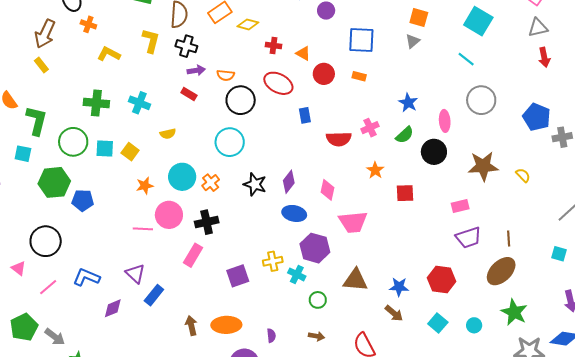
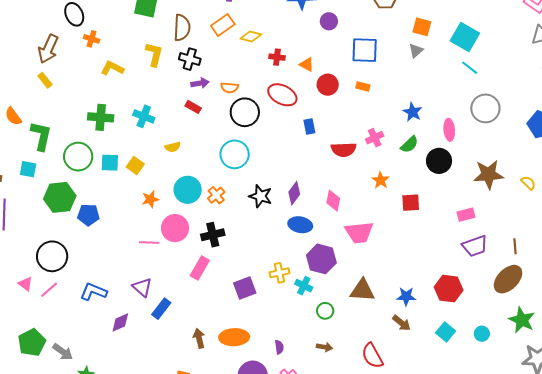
cyan square: (478, 21) -> (465, 37), moved
pink line: (48, 287) -> (49, 290), moved

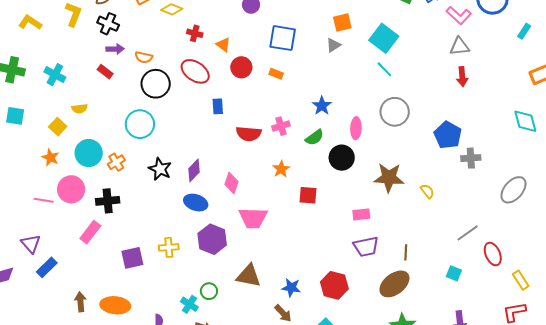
orange square: (422, 27) -> (342, 23), turned -36
yellow square: (135, 165) -> (58, 127), moved
orange star: (150, 199) -> (50, 157), turned 30
cyan cross: (304, 286) -> (189, 304), moved

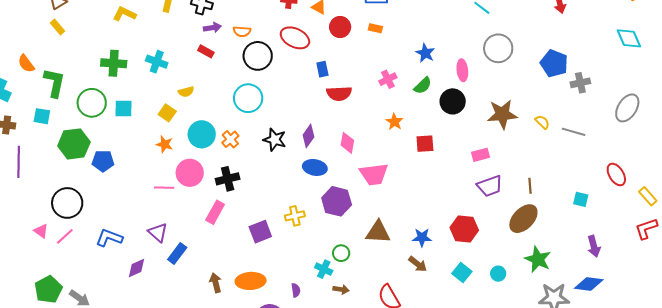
red semicircle: (249, 134) -> (339, 93), moved
gray line: (468, 233) -> (574, 132), moved, turned 60

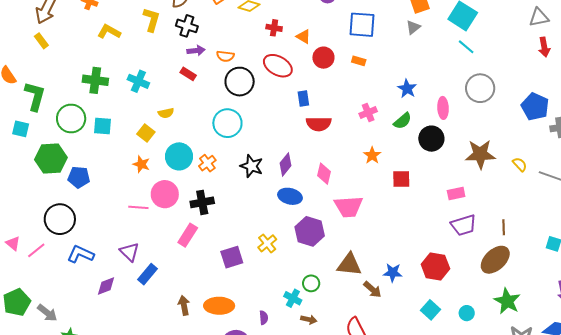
black circle: (67, 203) -> (60, 219), moved
yellow cross: (295, 216) -> (267, 243), turned -30
brown arrow: (418, 264) -> (372, 289), moved

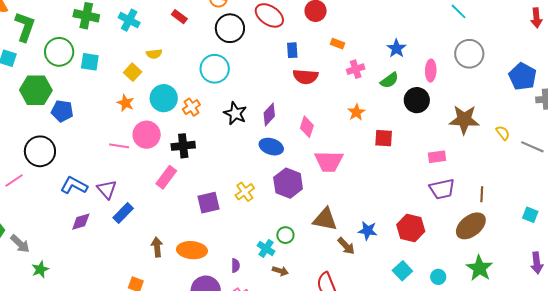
orange rectangle: (359, 61) -> (338, 44), moved
blue L-shape: (80, 254) -> (74, 185), moved

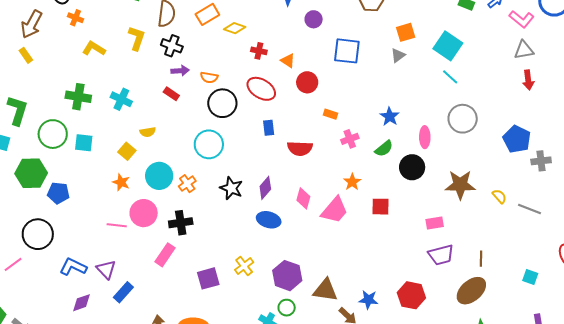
blue rectangle: (292, 50) -> (269, 128), moved
pink trapezoid: (329, 161) -> (335, 210), moved, turned -48
purple hexagon: (288, 183) -> (287, 276), moved

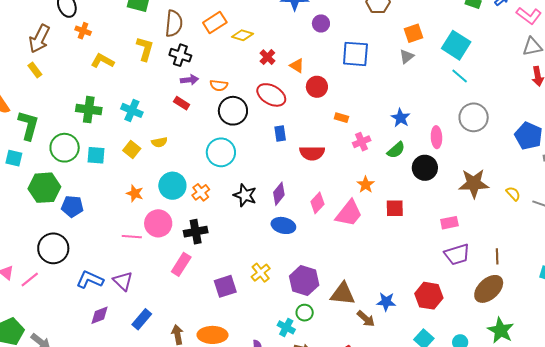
red cross: (259, 51) -> (267, 57), turned 35
yellow square: (127, 151) -> (132, 150), moved
pink diamond: (303, 198) -> (317, 203), turned 30
blue rectangle: (123, 292) -> (142, 319), moved

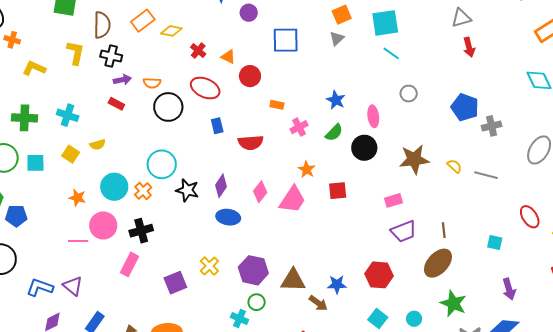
cyan square: (456, 45) -> (385, 23), turned -36
gray circle: (474, 117) -> (409, 94), size x0.6
cyan circle: (221, 152) -> (162, 164), moved

